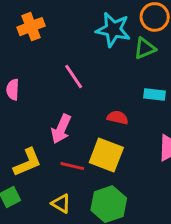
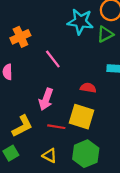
orange cross: (31, 27) -> (20, 37), moved

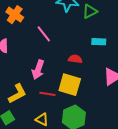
orange cross: (20, 37) -> (15, 15), turned -30

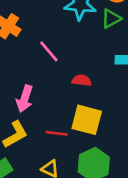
red semicircle: (75, 59) -> (82, 80), moved
pink arrow: (38, 70) -> (25, 99), moved

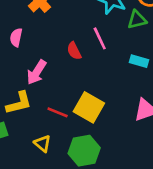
pink line: (49, 51) -> (100, 38), moved
red semicircle: (82, 80) -> (74, 51), moved, turned -138

